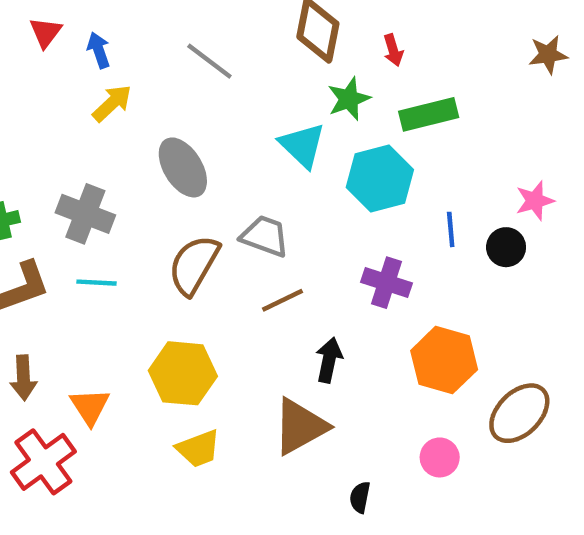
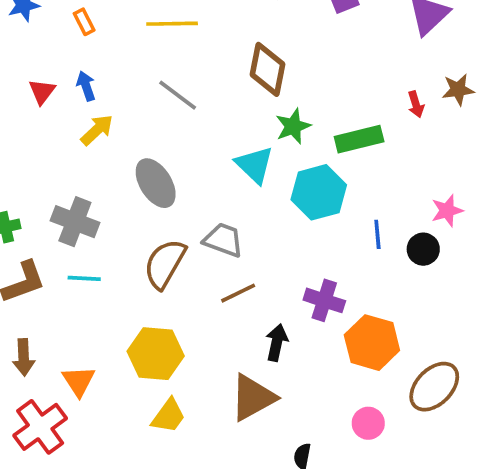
red triangle: (46, 32) -> (42, 91), moved
red arrow: (393, 50) -> (416, 104), moved
purple cross: (387, 283) -> (324, 300), moved
yellow trapezoid: (198, 449) -> (168, 416), turned -33

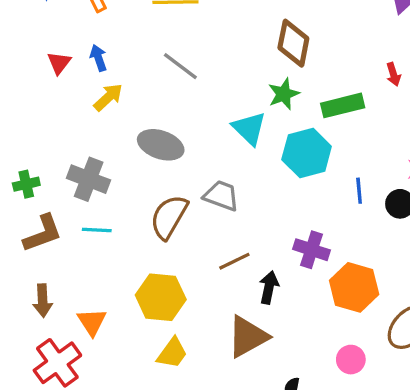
brown diamond: (267, 69) -> (293, 43), moved
gray ellipse: (156, 183) -> (161, 145), turned -39
brown line: (238, 293) -> (234, 261), moved

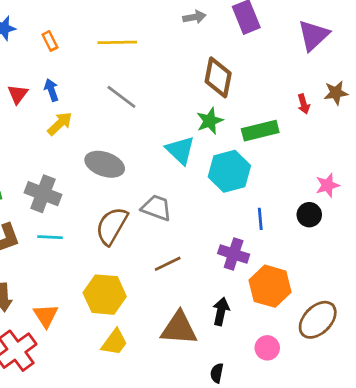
blue line: (359, 191) -> (260, 219), moved
black arrow: (269, 287) -> (221, 311), moved
brown triangle: (248, 337) -> (179, 328), turned 33

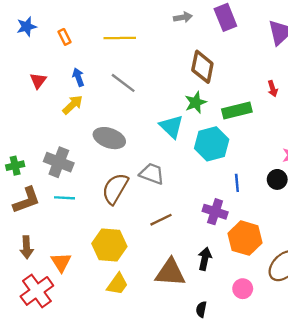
blue arrow: (51, 90) -> (78, 77), moved

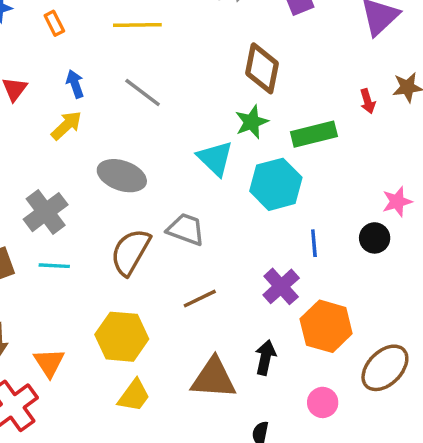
gray cross: (59, 162) -> (46, 212), turned 32
purple cross: (215, 212) -> (281, 286), turned 30

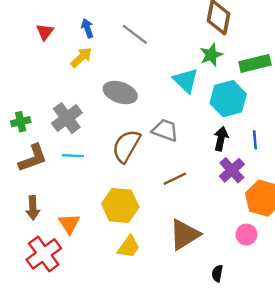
black arrow: (266, 357) -> (221, 139), moved
brown triangle: (214, 378) -> (185, 235), turned -36
pink circle: (323, 402) -> (246, 235), moved

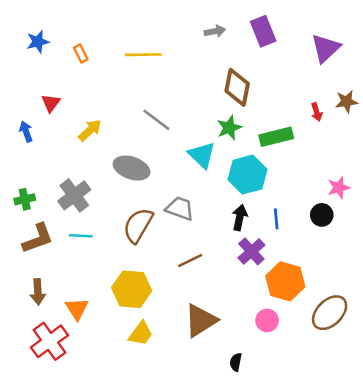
blue arrow: (87, 28) -> (26, 132), moved
gray line: (135, 34) -> (156, 120), moved

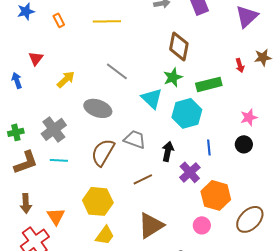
pink star: (339, 188) -> (249, 117), moved
black arrow: (240, 218) -> (168, 151), moved

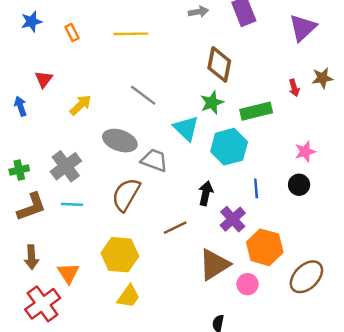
gray trapezoid: (135, 139) -> (154, 160), moved
brown triangle: (151, 225) -> (214, 265), moved

